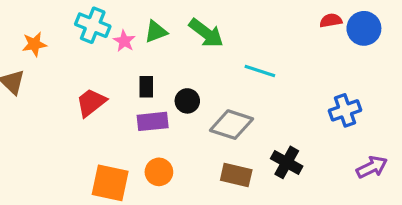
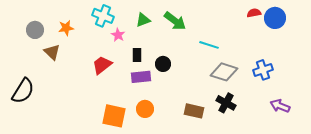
pink star: (124, 41) -> (118, 35), moved
gray diamond: (231, 125) -> (224, 72), moved
purple arrow: (372, 167) -> (280, 106), turned -132

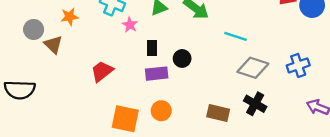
gray circle: (35, 30) -> (34, 29), moved
red trapezoid: (102, 65) -> (102, 71), moved
black semicircle: (23, 91) -> (20, 90), turned 60

